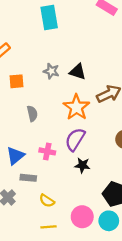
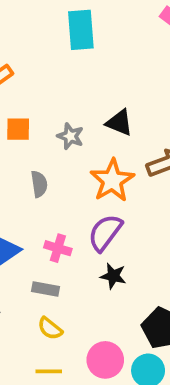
gray star: (51, 71) -> (70, 136), moved
gray rectangle: (28, 178) -> (45, 289), moved

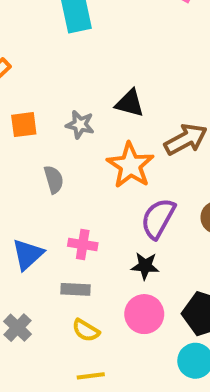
purple semicircle: (105, 233) -> (158, 218), moved
pink circle: (105, 360) -> (144, 314), moved

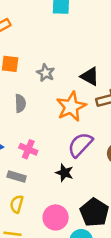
black triangle: (130, 103) -> (90, 76), moved
pink circle: (144, 314) -> (56, 217), moved
yellow semicircle: (86, 330) -> (17, 204), turned 60

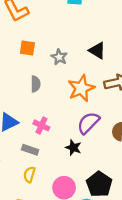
black triangle: (90, 76) -> (97, 51), moved

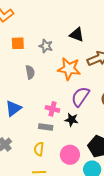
orange star: (81, 88) -> (69, 69), turned -30
pink cross: (41, 125) -> (52, 109), moved
gray rectangle: (30, 150) -> (46, 127), moved

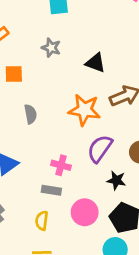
gray star: (46, 46) -> (51, 48), moved
black star: (72, 120) -> (116, 180), moved
pink circle: (70, 155) -> (85, 212), moved

